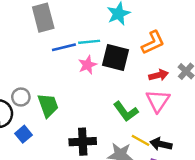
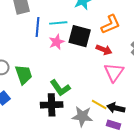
blue line: (64, 47) -> (37, 27), turned -72
red arrow: (159, 75) -> (104, 50), moved, turned 35
green L-shape: (126, 111) -> (60, 88), moved

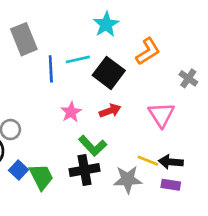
black square: (80, 36) -> (109, 73), turned 30
pink star: (57, 42) -> (71, 112), moved
red arrow: (104, 50) -> (110, 111), moved, turned -35
green trapezoid: (24, 75) -> (41, 177), moved

